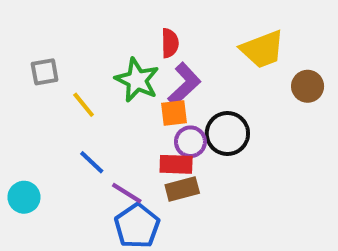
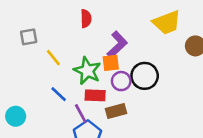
red semicircle: (170, 43) -> (86, 19), moved
green star: (137, 80) -> (87, 71), moved
red rectangle: (176, 164) -> (95, 95), moved
purple line: (127, 193) -> (81, 114), turned 30

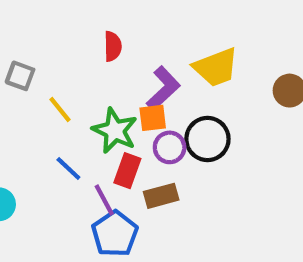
yellow trapezoid: (167, 22) -> (216, 67), moved
gray square: (29, 37) -> (20, 76), turned 30
red rectangle: (95, 95) -> (127, 171), turned -72

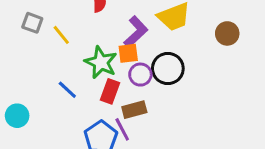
yellow line: (60, 110) -> (61, 35), moved
purple line: (104, 200) -> (122, 129), moved

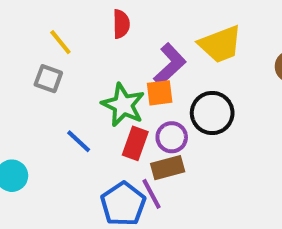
gray square: (32, 23) -> (48, 79), moved
yellow line: (61, 35) -> (60, 42), moved
purple circle: (140, 75) -> (172, 137), moved

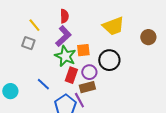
purple L-shape: (170, 64) -> (63, 36), moved
blue line: (79, 141) -> (43, 84), moved

